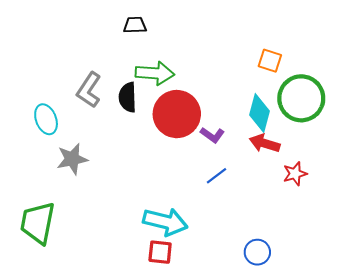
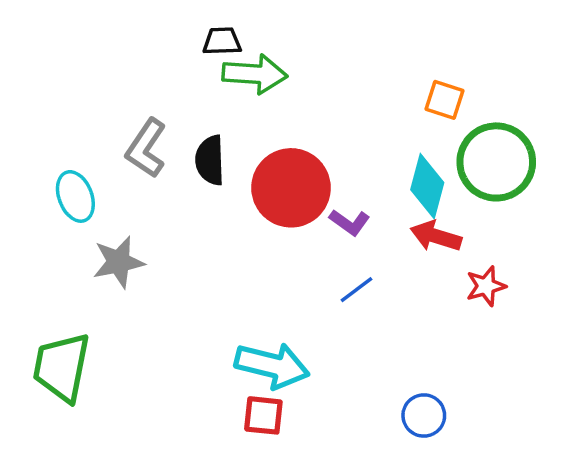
green arrow: (155, 73) -> (255, 74), moved

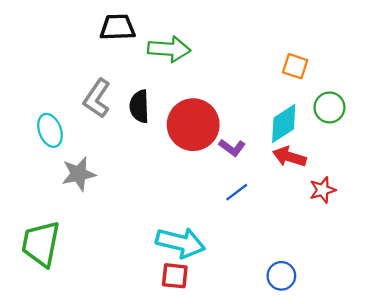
black trapezoid: (222, 41) -> (118, 27), moved, size x1.4
green circle: (496, 162) -> (329, 107), size x0.6
cyan diamond: (427, 186) -> (284, 124), turned 42

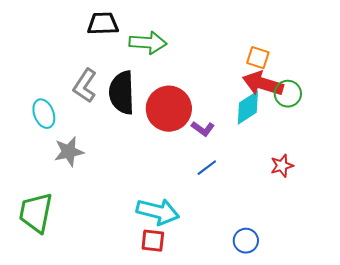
black semicircle: (139, 106) -> (122, 93), size x1.5
red arrow: (289, 157) -> (263, 84), moved, size x1.4

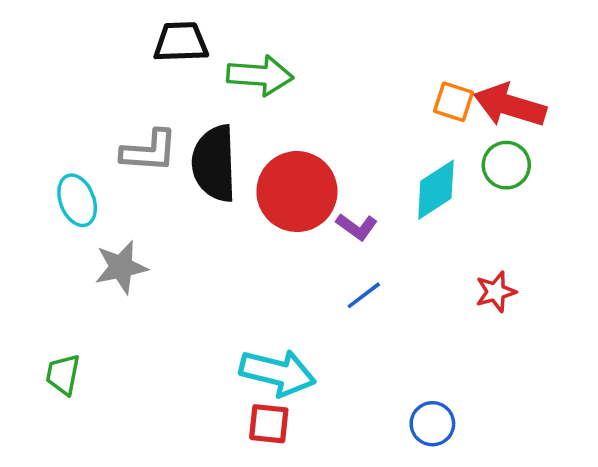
red arrow: (263, 84) -> (510, 105), moved
gray L-shape: (85, 86) -> (149, 151), turned -120
green trapezoid: (36, 213) -> (63, 374), size x0.6

